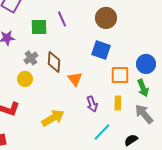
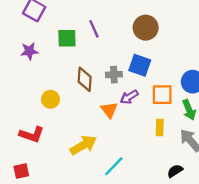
gray cross: (31, 58) -> (114, 75), moved, turned 32
orange triangle: (75, 79) -> (109, 110), moved
purple arrow: (92, 104) -> (129, 97), moved, turned 77
cyan line: (102, 132) -> (114, 166), moved

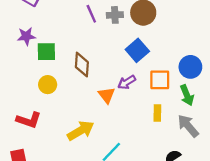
green square: (67, 38) -> (46, 52), moved
blue square: (140, 65) -> (137, 50), turned 30
gray cross: (114, 75) -> (115, 15), moved

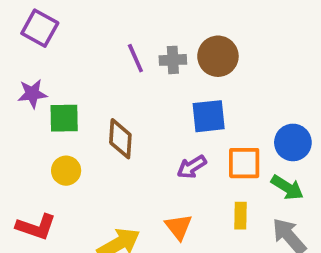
blue square: (137, 50) -> (209, 116), turned 35
orange triangle: (107, 95) -> (179, 227), moved
green arrow: (187, 95) -> (287, 187), turned -36

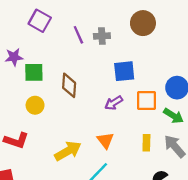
purple square: (40, 28) -> (40, 21), moved
brown circle: (218, 56) -> (143, 23), moved
yellow rectangle: (240, 216) -> (146, 143), moved

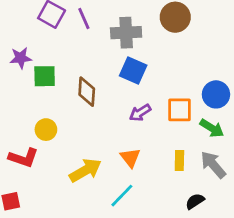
purple line: (78, 35) -> (84, 19), moved
gray cross: (102, 36) -> (126, 33), size x1.5
blue square: (124, 71) -> (133, 71), moved, turned 30
yellow circle: (35, 105) -> (46, 130), moved

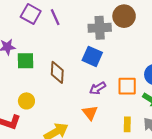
gray cross: (126, 33) -> (100, 28), moved
orange triangle: (130, 158) -> (90, 113), moved

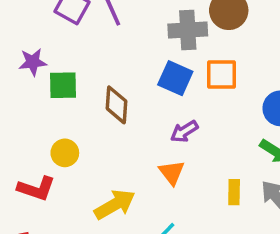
orange square: (127, 86) -> (222, 75), moved

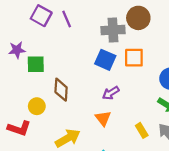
brown diamond: (116, 105) -> (61, 90), moved
yellow rectangle: (234, 192) -> (142, 130), turned -32

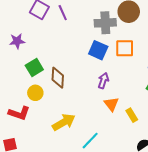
green square: (36, 64) -> (34, 67), moved, turned -30
purple arrow: (111, 93) -> (103, 81), turned 140
orange triangle: (103, 118) -> (111, 104), moved

